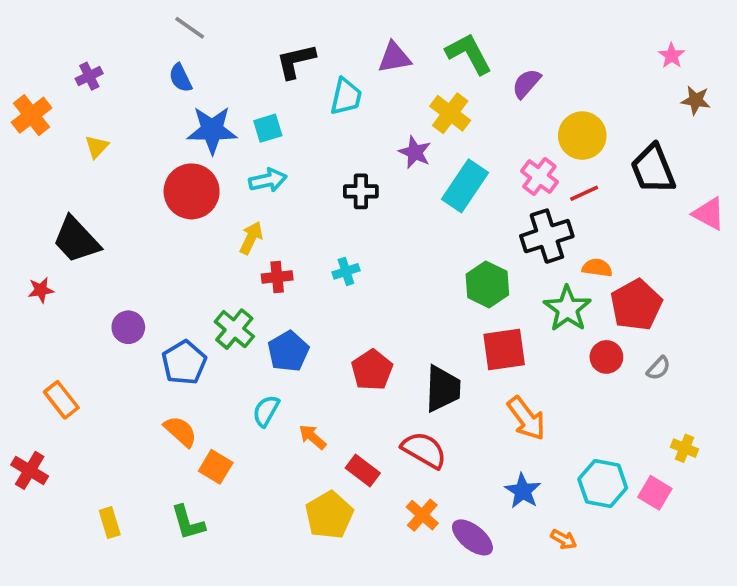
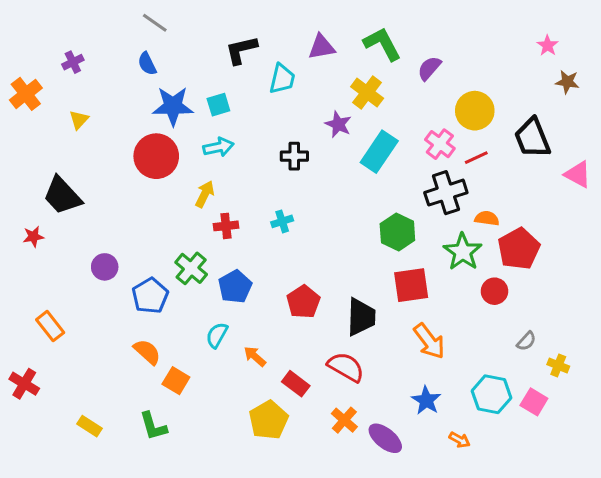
gray semicircle: (659, 368) -> (526, 341), moved
yellow rectangle: (110, 523) -> (89, 426), turned -40

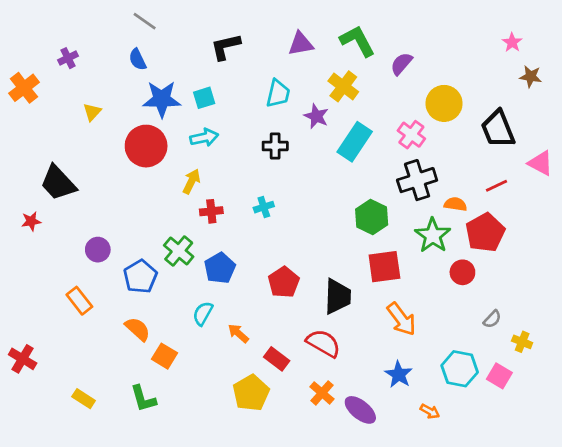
cyan trapezoid: (282, 79) -> (278, 94), moved
yellow triangle: (79, 120) -> (92, 112), moved
red line: (476, 158) -> (497, 186), moved
orange rectangle: (50, 326) -> (79, 301), moved

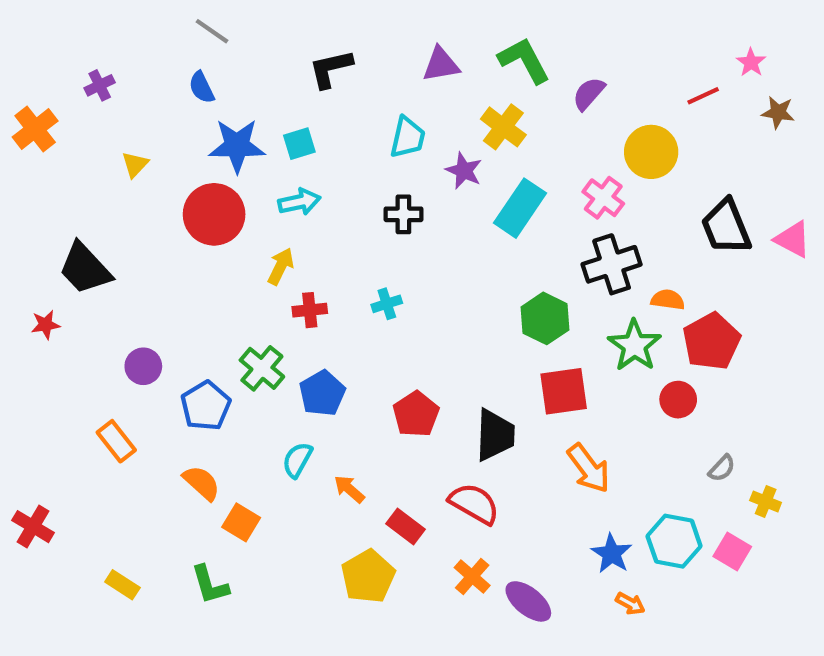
black trapezoid: (498, 129) -> (726, 227), moved
red line: (497, 186) -> (703, 96), moved
blue star: (399, 374) -> (612, 554), moved

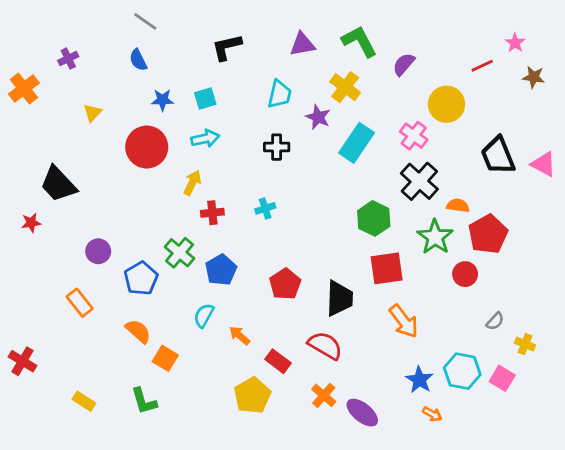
blue star: (237, 146) -> (162, 100), size x0.6
black cross: (612, 264) -> (419, 181), turned -30

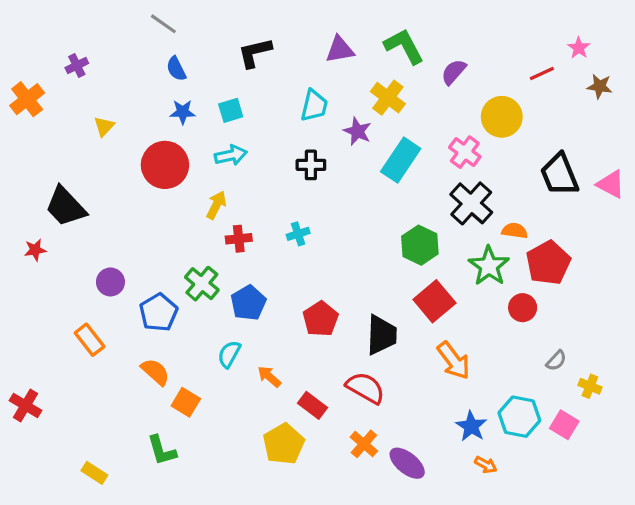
blue semicircle: (138, 60) -> (176, 69), moved
red square: (387, 268) -> (434, 301), turned -32
yellow rectangle: (84, 401) -> (94, 473), moved

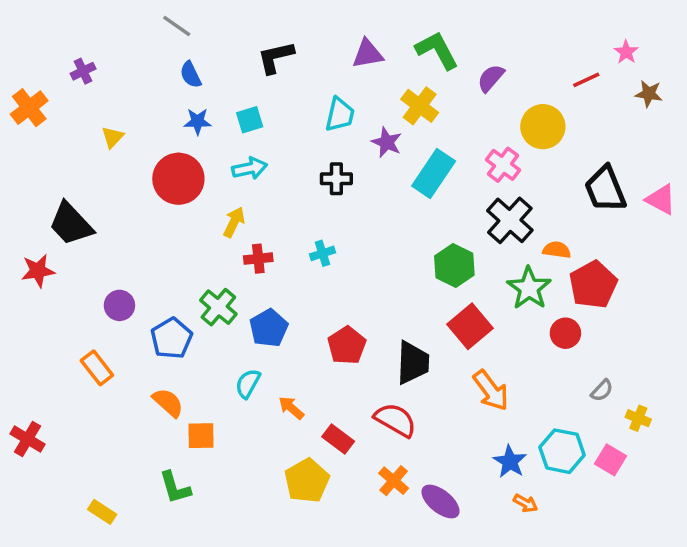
red star: (35, 250) -> (38, 271), size x1.4
orange square: (186, 402) -> (201, 436), turned -32

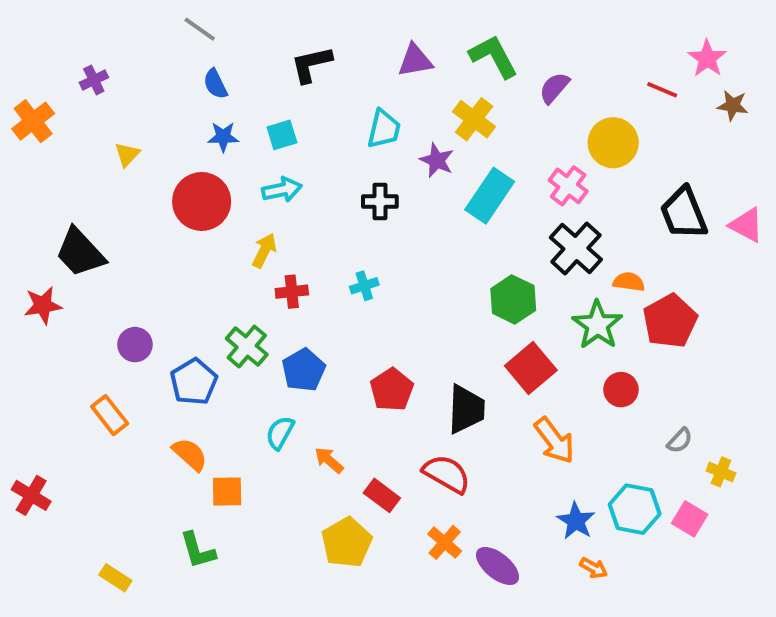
pink star: (626, 52) -> (707, 58), size x1.4
red line: (586, 80) -> (662, 90), turned 48
red circle: (565, 333) -> (621, 390), moved

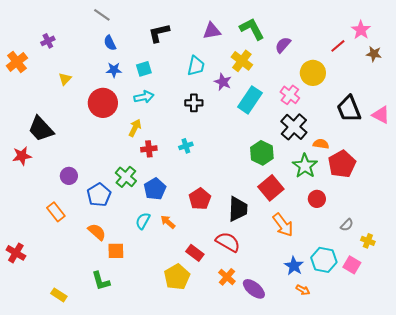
red line: (662, 90) -> (338, 46), turned -63
orange arrow: (329, 460) -> (168, 222), moved

